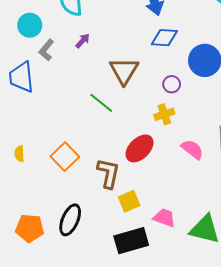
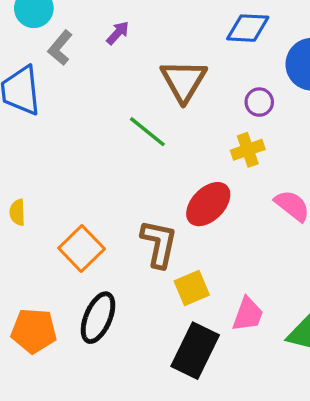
orange square: (65, 157) -> (82, 249), moved
pink trapezoid: (164, 218) -> (248, 314), turned 90
black rectangle: (131, 241) -> (195, 351), turned -48

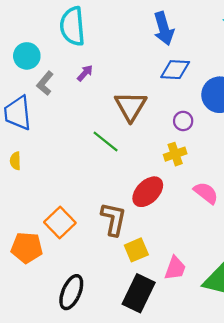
yellow semicircle: (17, 212) -> (15, 161), moved
black ellipse: (98, 318) -> (71, 292), moved
orange pentagon: (34, 331) -> (27, 248), moved

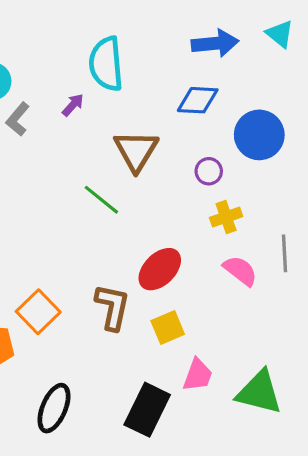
cyan semicircle: (72, 26) -> (106, 64), moved
blue arrow: (164, 29) -> (215, 43), moved, turned -80
yellow cross: (175, 154) -> (226, 217), moved
yellow square: (136, 250) -> (168, 328), moved

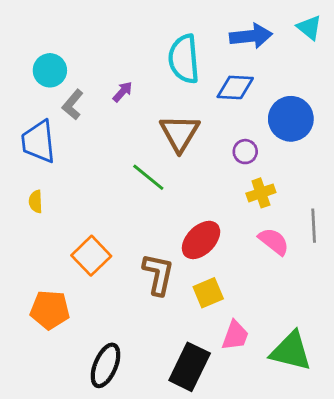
cyan semicircle: (106, 64) -> (184, 59), moved
orange square: (38, 312) -> (91, 256), moved

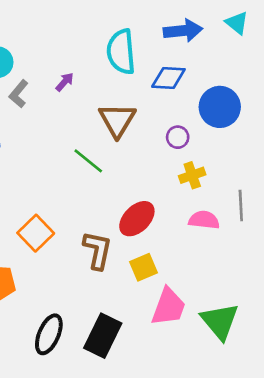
pink semicircle: (274, 241) -> (204, 220), turned -32
pink trapezoid: (235, 335) -> (168, 307), size x1.4
green triangle: (291, 351) -> (220, 321), turned 36
black rectangle: (190, 367) -> (103, 336), moved

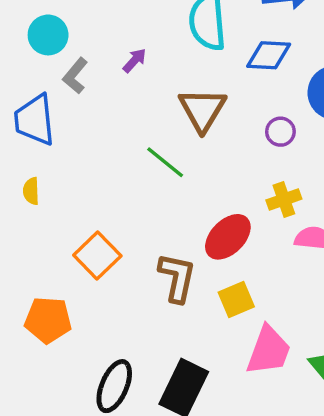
yellow cross: (192, 175) -> (284, 200), moved

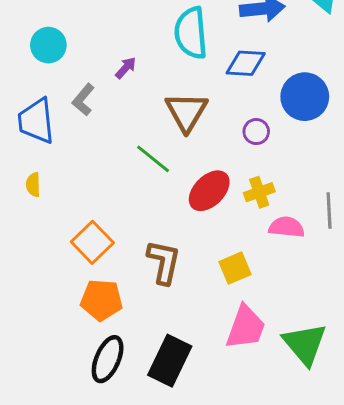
gray L-shape: (75, 76) -> (83, 100), moved
red ellipse: (228, 237) -> (209, 191), moved
yellow square: (236, 300) -> (235, 268), moved
orange pentagon: (48, 320) -> (101, 300), moved

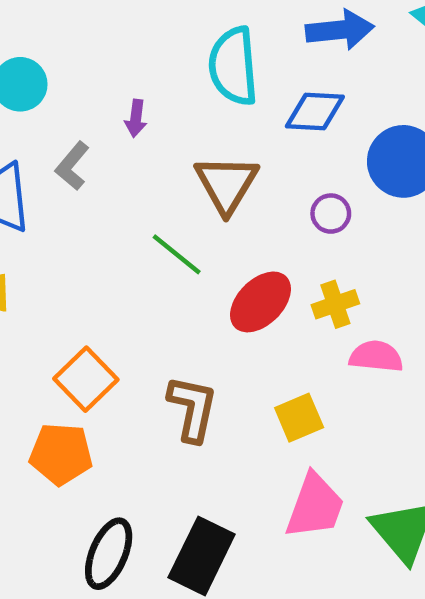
purple arrow: (126, 68) -> (136, 118), turned 145
orange pentagon: (101, 300) -> (61, 454), moved

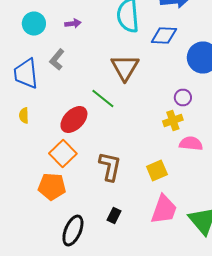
purple arrow: (136, 118) -> (73, 24), moved, turned -105
purple circle: (331, 214) -> (183, 98), moved
red ellipse: (261, 302) -> (74, 120), moved
black rectangle: (202, 556) -> (114, 216), moved, size x0.5

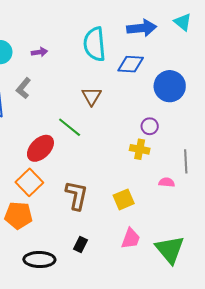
brown triangle: (125, 68) -> (92, 96), size x0.7
yellow cross: (173, 120) -> (140, 149), turned 30
pink semicircle: (191, 144) -> (167, 182), moved, size x0.7
pink trapezoid: (164, 210) -> (131, 238), size x0.7
black ellipse: (73, 230) -> (39, 260), turned 68

